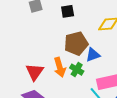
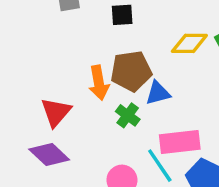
orange arrow: (60, 67) -> (99, 83), moved

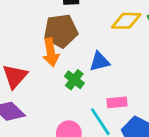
brown pentagon: (131, 71) -> (61, 31), moved
pink rectangle: (180, 142) -> (117, 102), size x0.6

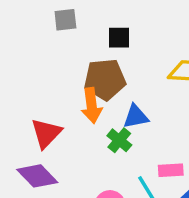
blue triangle: (100, 62) -> (136, 117), moved

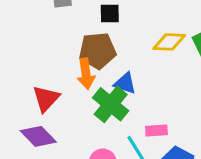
blue triangle: (136, 117) -> (125, 83), turned 30
green cross: (119, 140) -> (111, 104), size x1.6

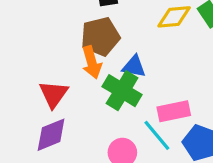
pink rectangle: (156, 131) -> (174, 111), size x1.4
purple diamond: (38, 136) -> (51, 135), turned -60

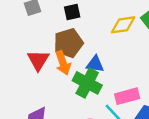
red triangle: (54, 94) -> (38, 60), moved

